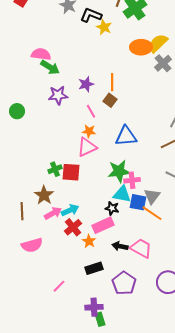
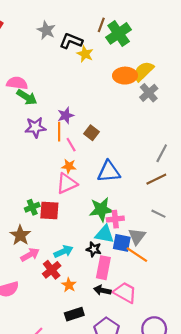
orange line: (112, 82) -> (59, 132), moved
cyan arrow: (70, 210) -> (63, 251), moved
pink rectangle: (103, 225) -> (103, 268), moved, turned -55

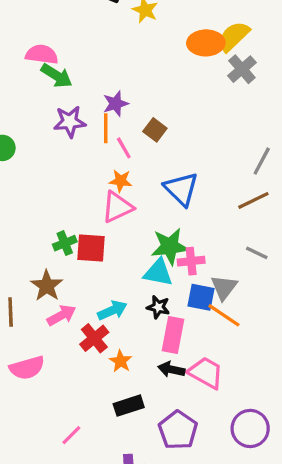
blue triangle: (109, 172) -> (181, 189), turned 50
cyan triangle: (104, 234) -> (158, 273), moved

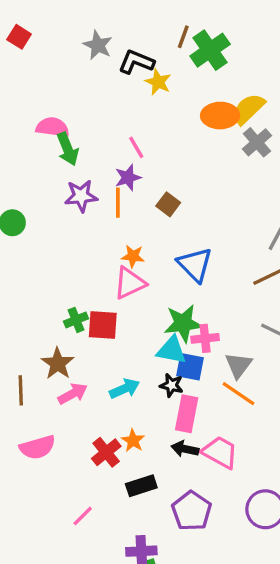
green arrow: (57, 76) -> (68, 149), turned 36
pink line: (124, 148) -> (136, 147), moved
blue square: (201, 297) -> (190, 367), moved
red cross: (94, 338) -> (106, 452), moved

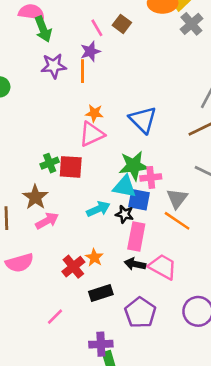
brown square: (168, 204) -> (122, 24), moved
cyan arrow: (125, 389) -> (98, 209), moved

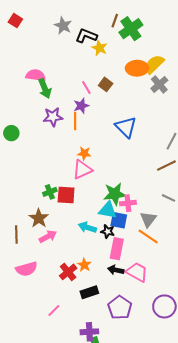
blue triangle: (143, 120) -> (126, 127), moved
cyan arrow: (98, 209) -> (87, 227), turned -138

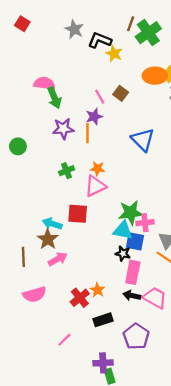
green cross: (50, 192) -> (67, 171), moved
cyan arrow: (87, 227) -> (52, 224), moved

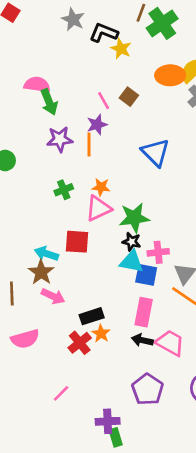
green star: (131, 213) -> (134, 218), moved
black star: (123, 254) -> (132, 242), moved
pink arrow: (58, 259) -> (53, 296), turned 54
black rectangle: (103, 320) -> (92, 316), moved

